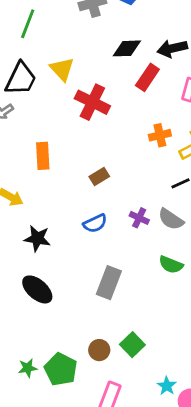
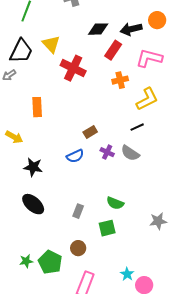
orange cross: (160, 135) -> (120, 80), moved
brown rectangle: (99, 177) -> (90, 132), moved
green semicircle: (171, 265) -> (115, 203), moved
gray rectangle: (109, 283) -> (78, 211), moved, size x0.6
green square: (132, 345) -> (107, 228), moved, turned 30

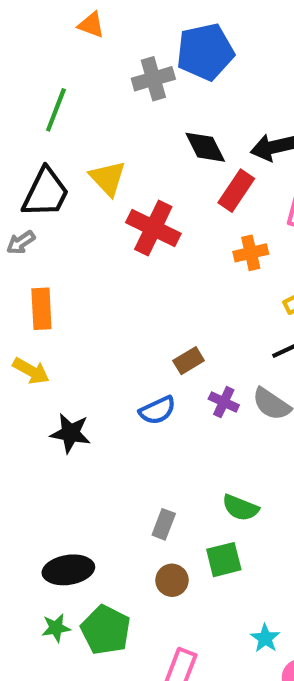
black diamond: (98, 29) -> (205, 147), turned 65
orange rectangle: (37, 107) -> (41, 309), moved
black ellipse: (33, 204) -> (68, 570), moved, turned -50
brown circle: (78, 248) -> (172, 580), moved
cyan star: (127, 274) -> (265, 638), moved

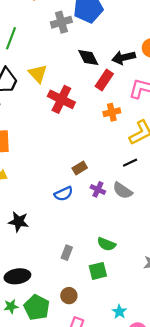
black star: (70, 433) -> (19, 222), moved
brown circle: (172, 580) -> (69, 296), moved

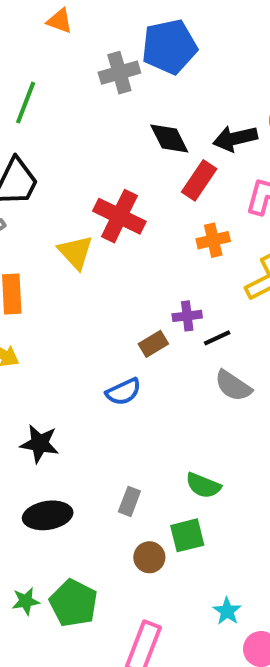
yellow triangle: (38, 74) -> (76, 252), moved
black line: (130, 163) -> (217, 338), moved
purple cross: (98, 189) -> (187, 316), moved, turned -32
black ellipse: (17, 276) -> (48, 515), moved
brown circle: (69, 296) -> (149, 557), moved

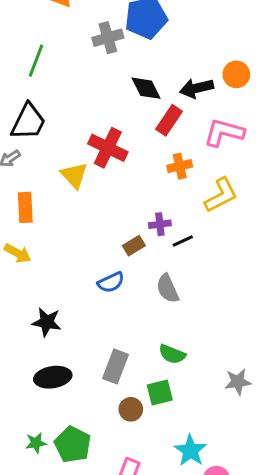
gray semicircle: (233, 386) -> (167, 288), moved, turned 32
gray rectangle: (129, 501) -> (115, 366), size x1.5
cyan star: (227, 611) -> (190, 451), size x1.5

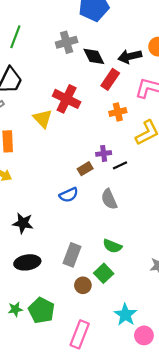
gray cross: (108, 38) -> (67, 42), moved
green square: (160, 392) -> (104, 273), turned -30

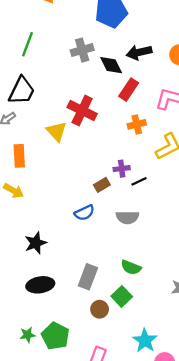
black arrow: (130, 56) -> (139, 52), moved
gray semicircle: (109, 199) -> (127, 217), turned -66
black star: (23, 223) -> (36, 243), turned -30

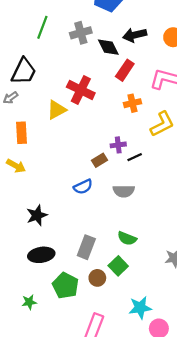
green line: (27, 44) -> (42, 27), moved
yellow triangle: (57, 131) -> (57, 110), turned 45
green pentagon: (55, 336) -> (65, 286), moved
cyan star: (145, 341) -> (140, 308), turned 30

